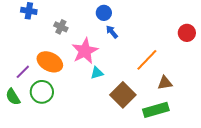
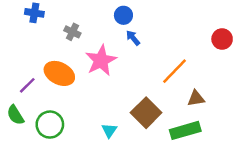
cyan triangle: (97, 73) -> (109, 130), moved, turned -40
green circle: (42, 92) -> (50, 125), moved

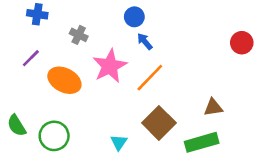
orange line: (175, 71) -> (150, 78), moved
purple line: (27, 85) -> (31, 58), moved

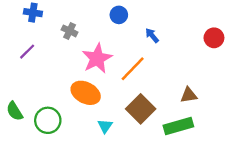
blue arrow: (145, 41) -> (152, 36), moved
orange ellipse: (64, 80) -> (86, 93), moved

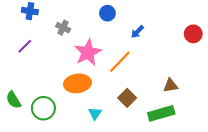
blue arrow: (152, 36) -> (137, 32), turned -96
orange ellipse: (86, 93) -> (77, 83), turned -35
brown square: (141, 109) -> (127, 98), size x0.7

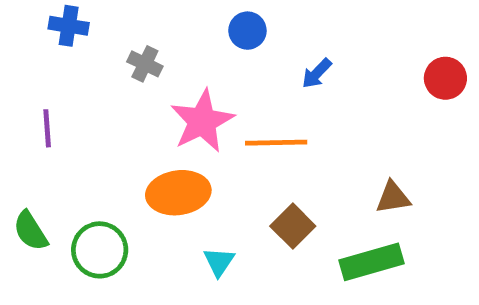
purple line: (25, 46) -> (47, 128), moved, turned -49
orange line: (120, 62) -> (276, 143), turned 45

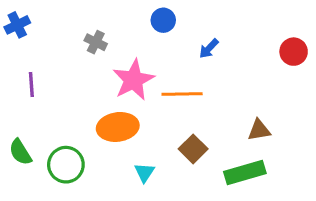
blue cross: (69, 26) -> (17, 25), moved, turned -35

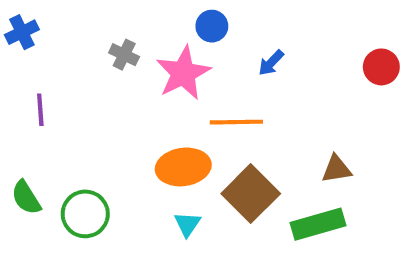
pink star: (133, 80) -> (183, 73), moved
orange ellipse: (118, 127) -> (183, 167), moved
brown square: (193, 149) -> (251, 194), size x1.5

